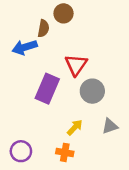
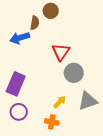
purple rectangle: (47, 89) -> (16, 84), moved
gray triangle: (110, 126) -> (88, 101), size x1.5
purple circle: (21, 151) -> (19, 112), moved

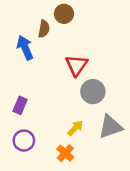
blue arrow: (20, 38) -> (25, 48), turned 84
purple rectangle: (16, 84) -> (20, 105), size x0.6
orange cross: (52, 122) -> (65, 153), turned 32

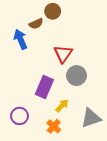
brown semicircle: (44, 29) -> (36, 24), turned 56
purple rectangle: (20, 105) -> (44, 87), moved, size x1.5
gray triangle: (110, 127) -> (91, 118), moved

